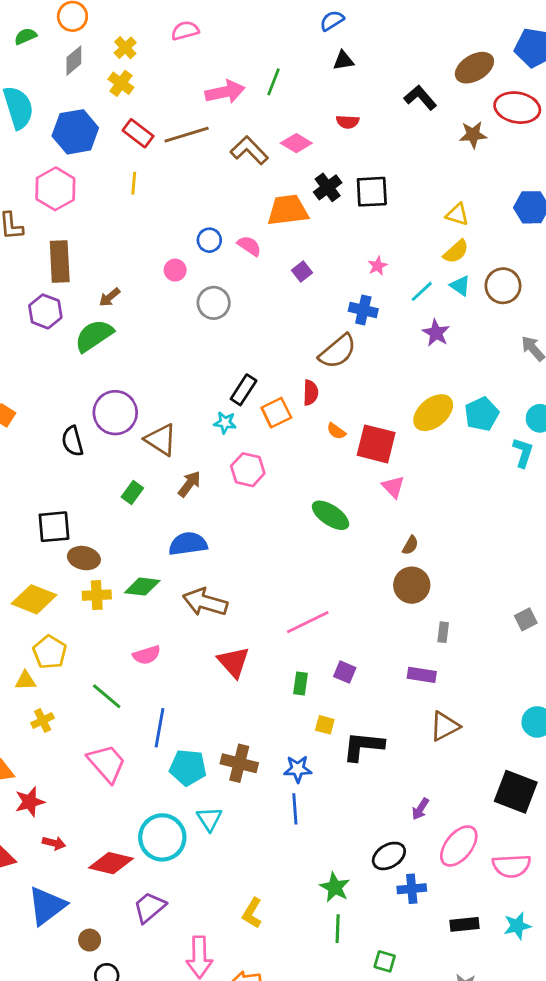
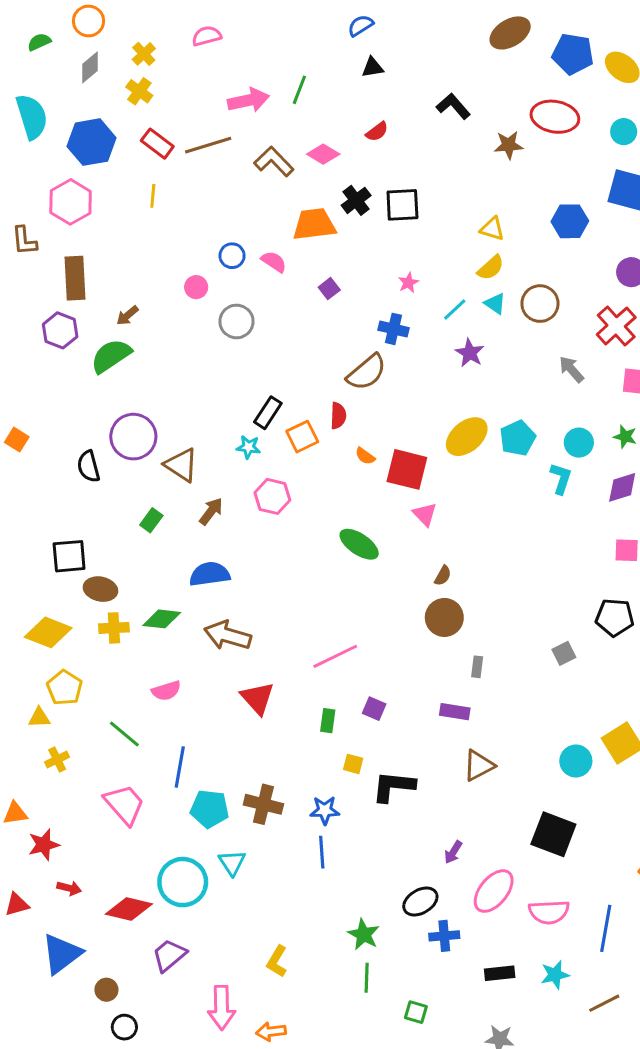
brown ellipse: (474, 68) -> (510, 33), moved
red semicircle: (348, 122) -> (377, 132), turned -40

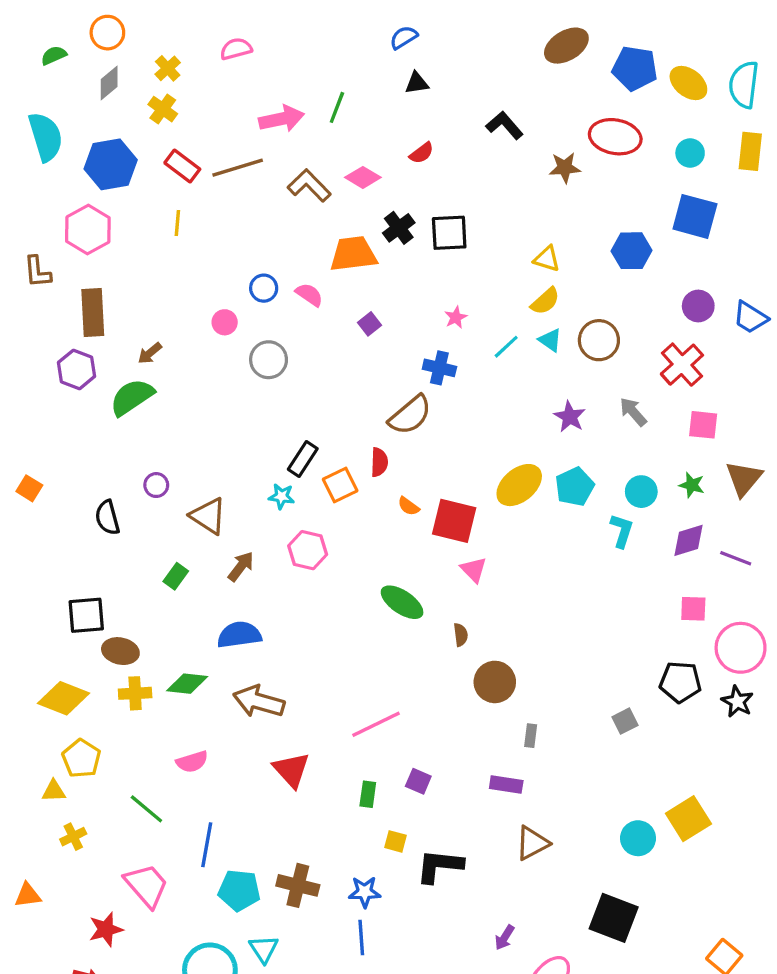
purple star: (470, 353) -> (570, 417), moved
purple circle: (133, 437) -> (156, 485), size x0.5
brown semicircle: (443, 576) -> (461, 635), moved, turned -36
red star: (44, 845) -> (106, 929), moved

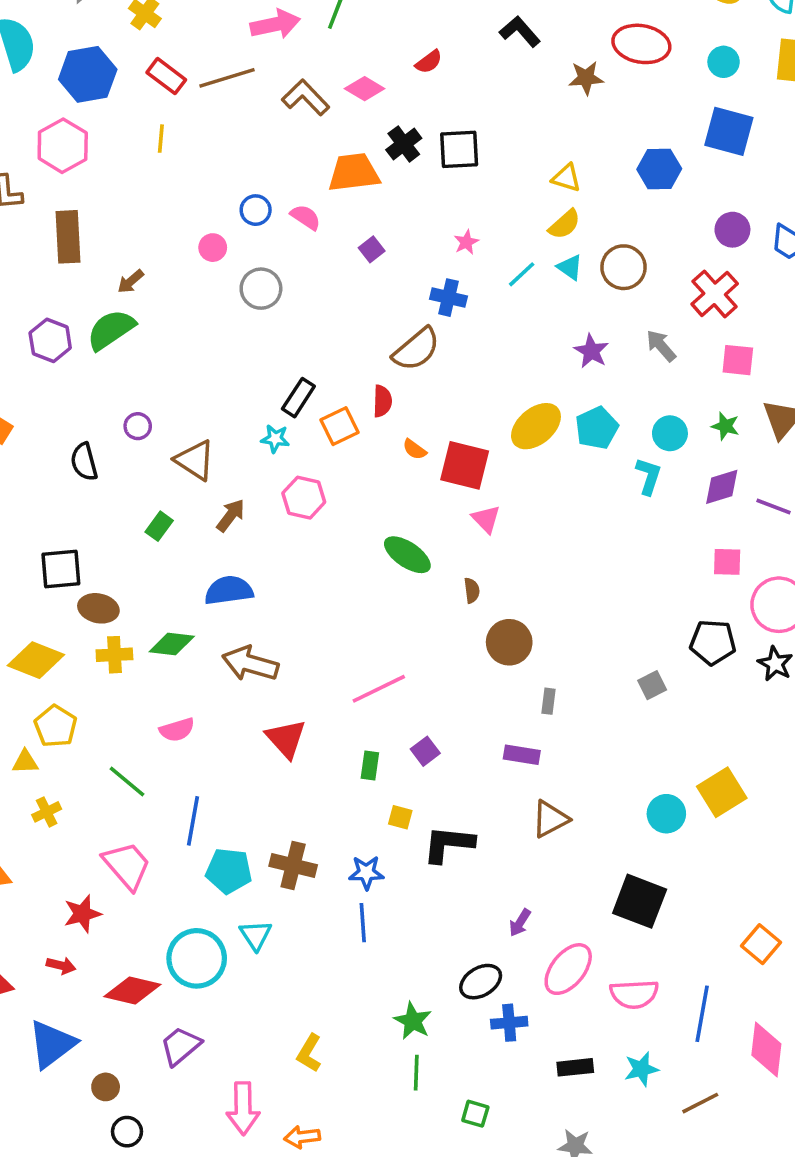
purple hexagon: (76, 369) -> (50, 340), moved
purple square: (418, 781) -> (425, 751), turned 30

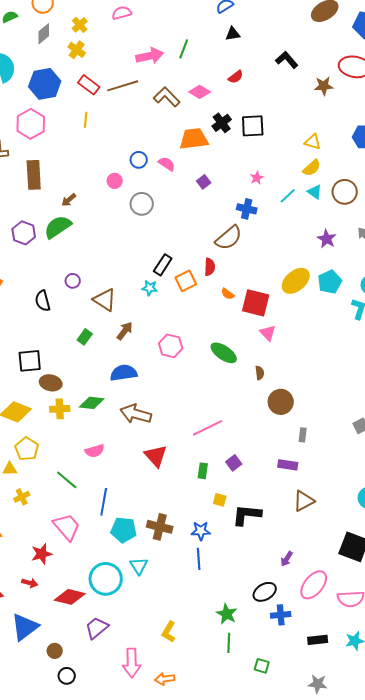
pink hexagon: (304, 498) -> (171, 346), moved

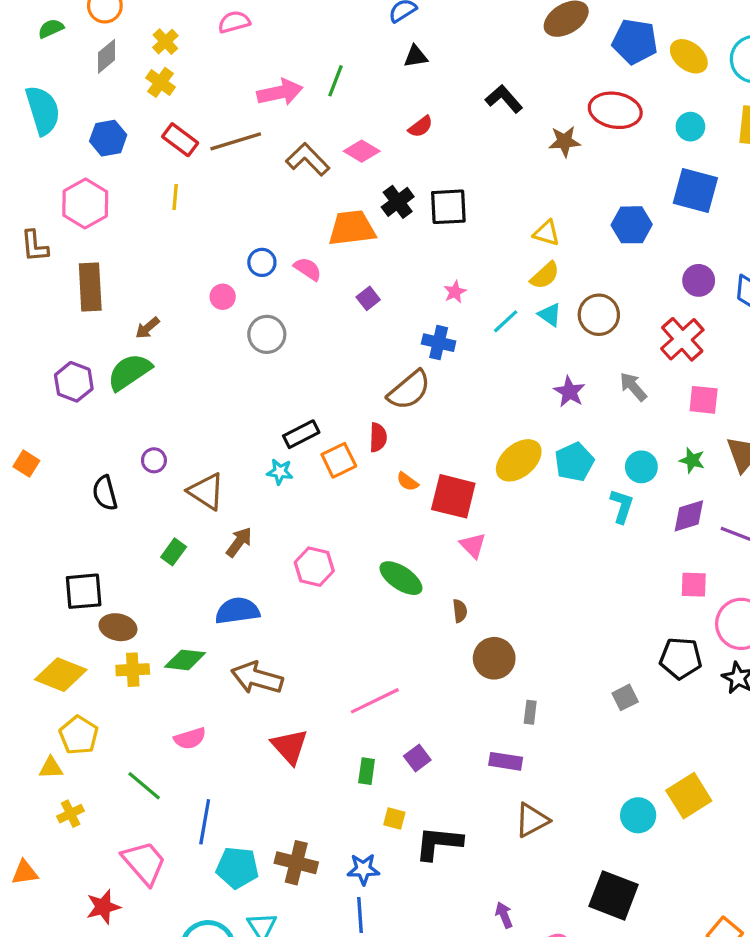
blue hexagon: (45, 84) -> (108, 138), size x0.7
black rectangle: (163, 265) -> (301, 434), turned 30
purple arrow: (287, 559) -> (504, 915), turned 126

